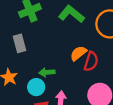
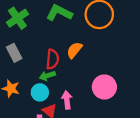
red semicircle: (91, 61) -> (52, 59), moved

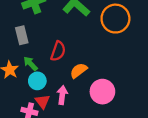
orange semicircle: (74, 50) -> (79, 71), moved
green arrow: (47, 76) -> (30, 64), moved, turned 49

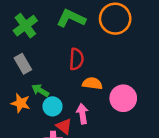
red semicircle: (58, 51) -> (76, 59), moved
orange semicircle: (79, 71) -> (92, 83), turned 60

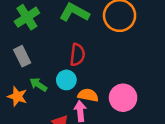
orange semicircle: (92, 83) -> (88, 95), moved
cyan circle: (52, 106) -> (66, 80), moved

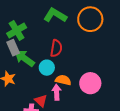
green cross: (27, 17) -> (17, 30), moved
green arrow: (38, 85) -> (24, 58), moved, size x1.5

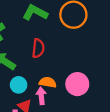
cyan circle: (47, 68) -> (19, 85), moved

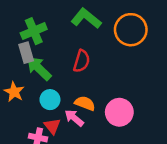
pink arrow: (41, 96) -> (74, 118), turned -56

